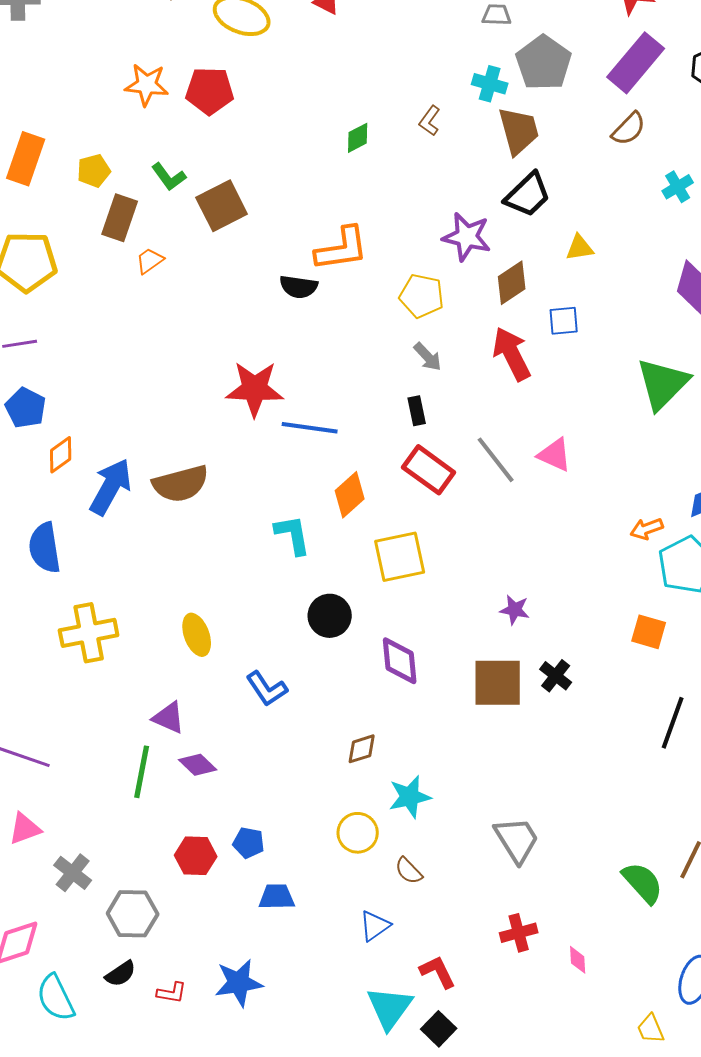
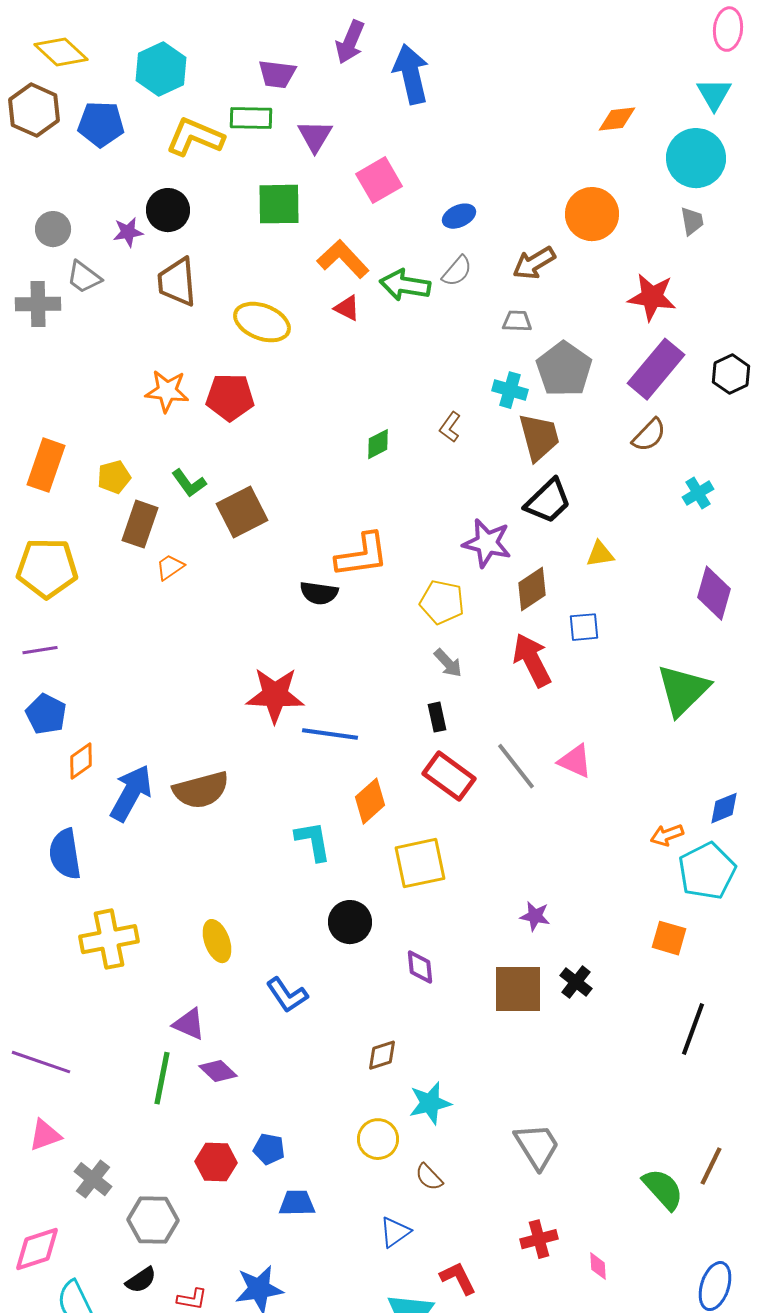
purple diamond: (400, 661) -> (420, 967), size x0.7

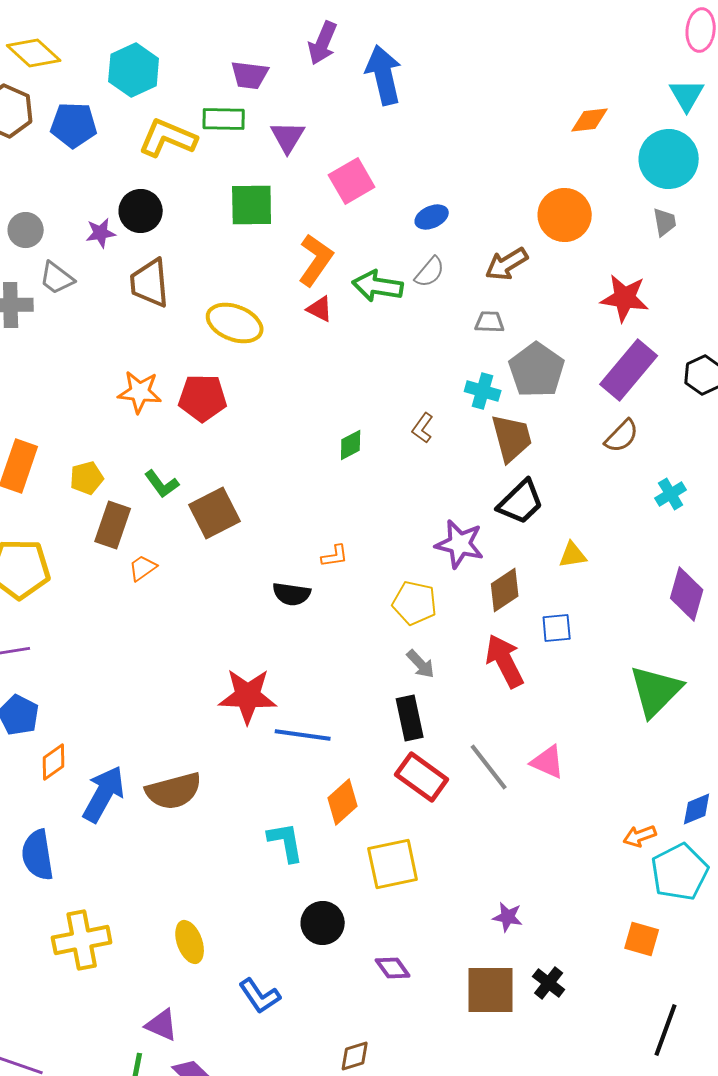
orange L-shape: (343, 259) -> (316, 260), turned 78
orange L-shape: (362, 555) -> (335, 556), size x0.5
black rectangle: (437, 717) -> (410, 718), size x1.5
purple diamond: (420, 967) -> (393, 968), turned -30

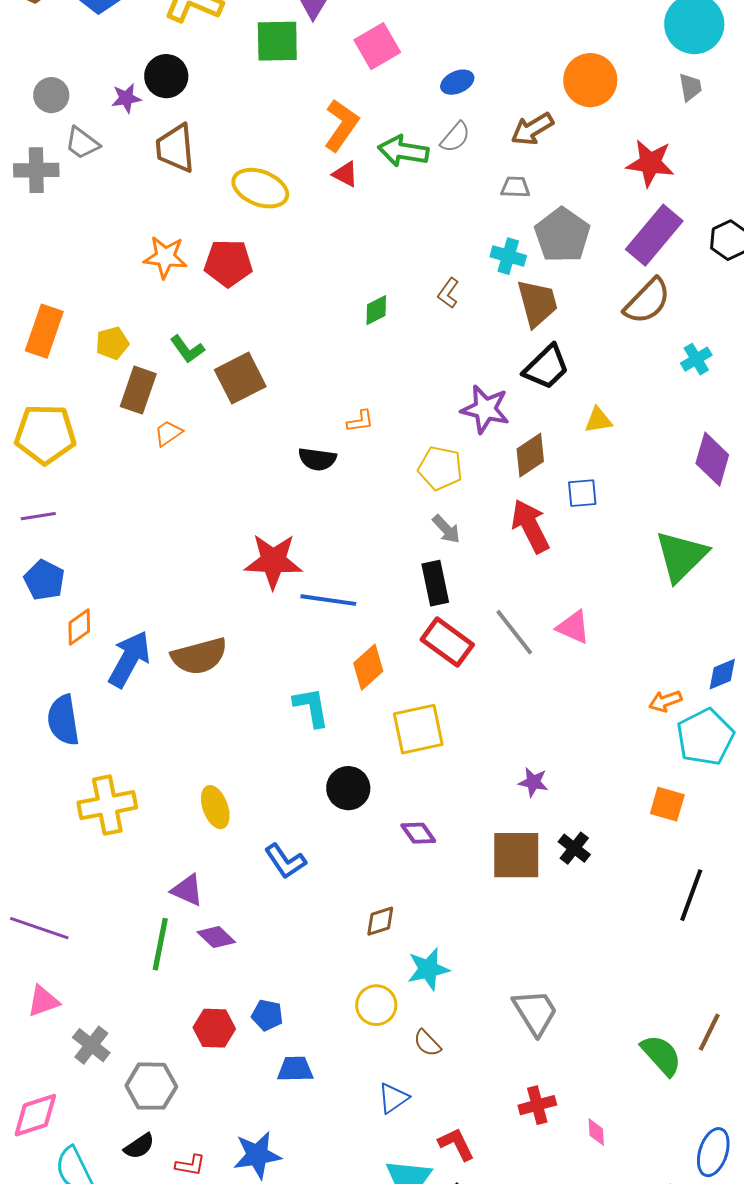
green square: (252, 205) -> (277, 41), moved
brown semicircle: (622, 436) -> (647, 301), size x1.4

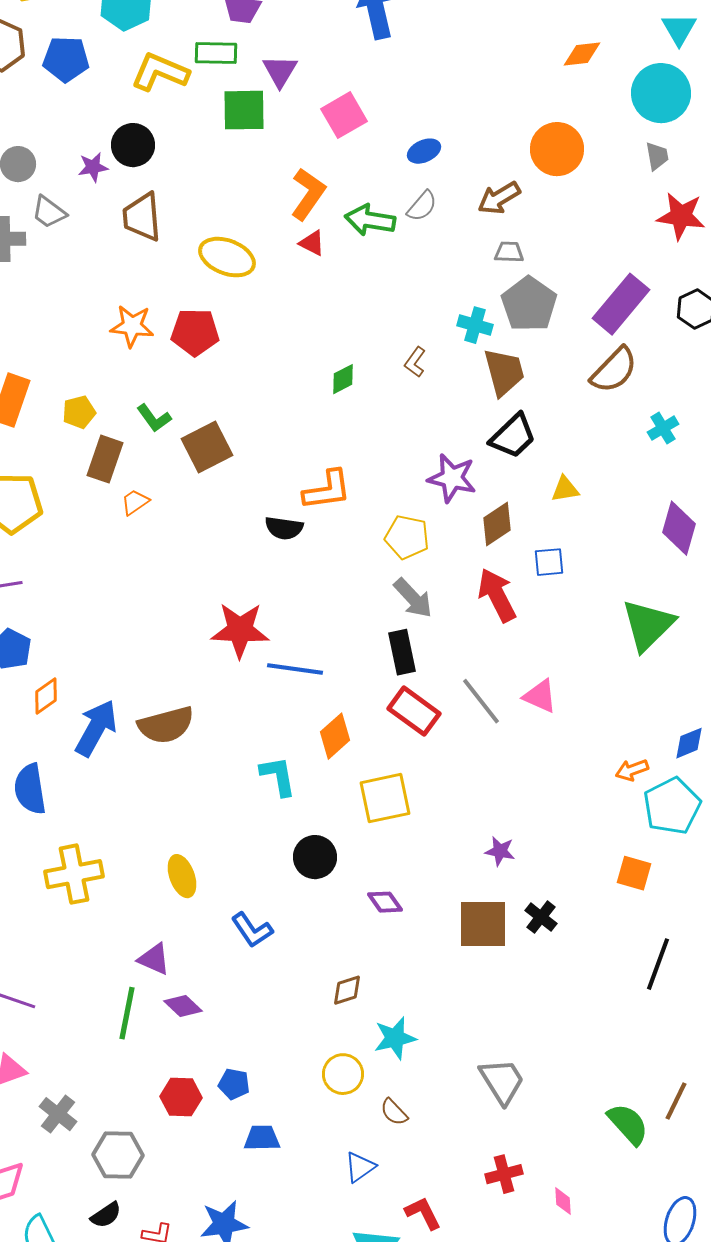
red star: (650, 163) -> (681, 216), moved
gray trapezoid: (515, 187) -> (509, 252), moved
orange L-shape: (360, 421) -> (327, 490), size x1.8
gray arrow: (446, 529) -> (413, 598), size x1.4

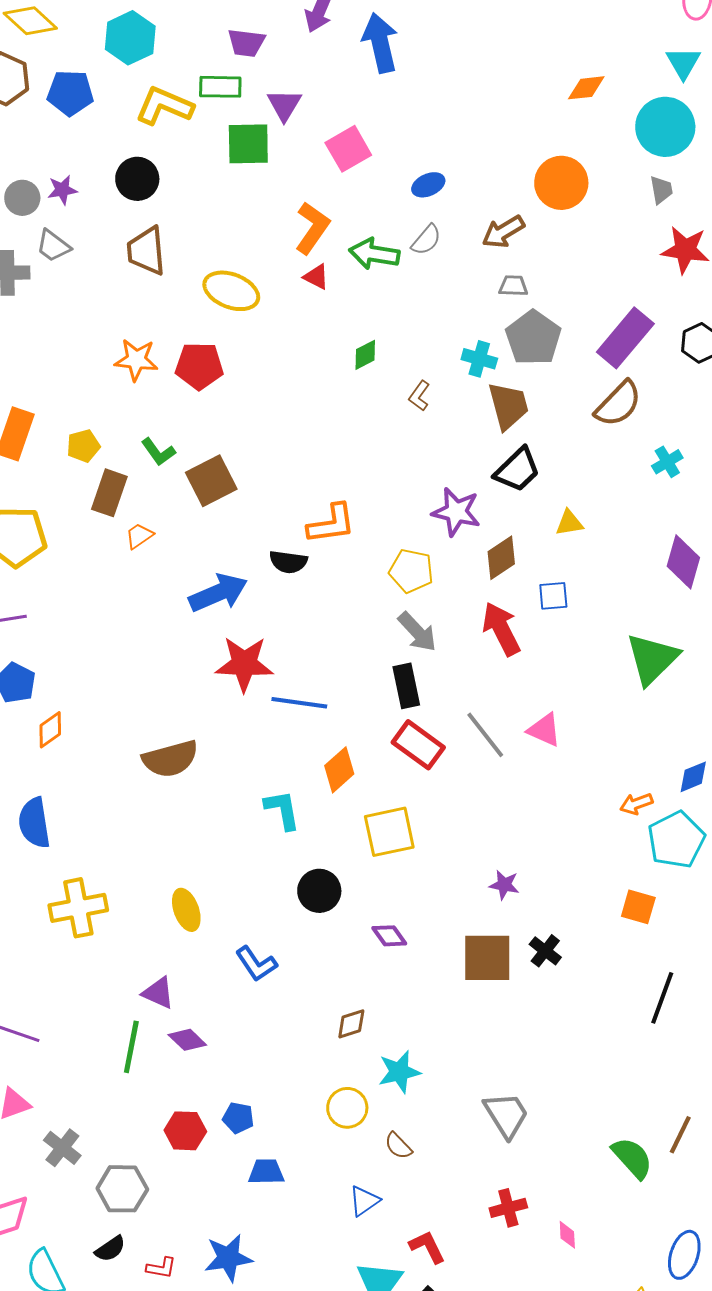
purple star: (93, 167) -> (62, 190), moved
green diamond: (343, 379) -> (365, 355), moved
blue arrow: (96, 728) -> (218, 593), moved, turned 38

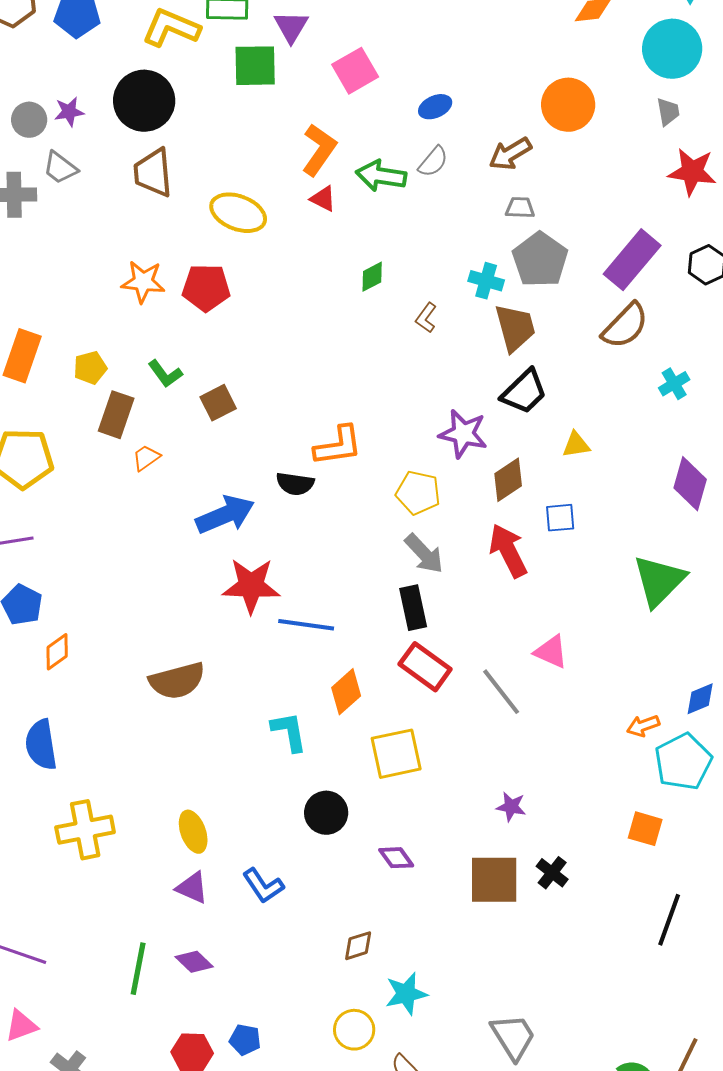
black circle: (137, 179) -> (144, 101), size x1.4
brown square: (211, 481) -> (218, 403), size x0.7
gray line: (485, 735) -> (501, 692), moved
purple triangle: (158, 993) -> (192, 888), moved

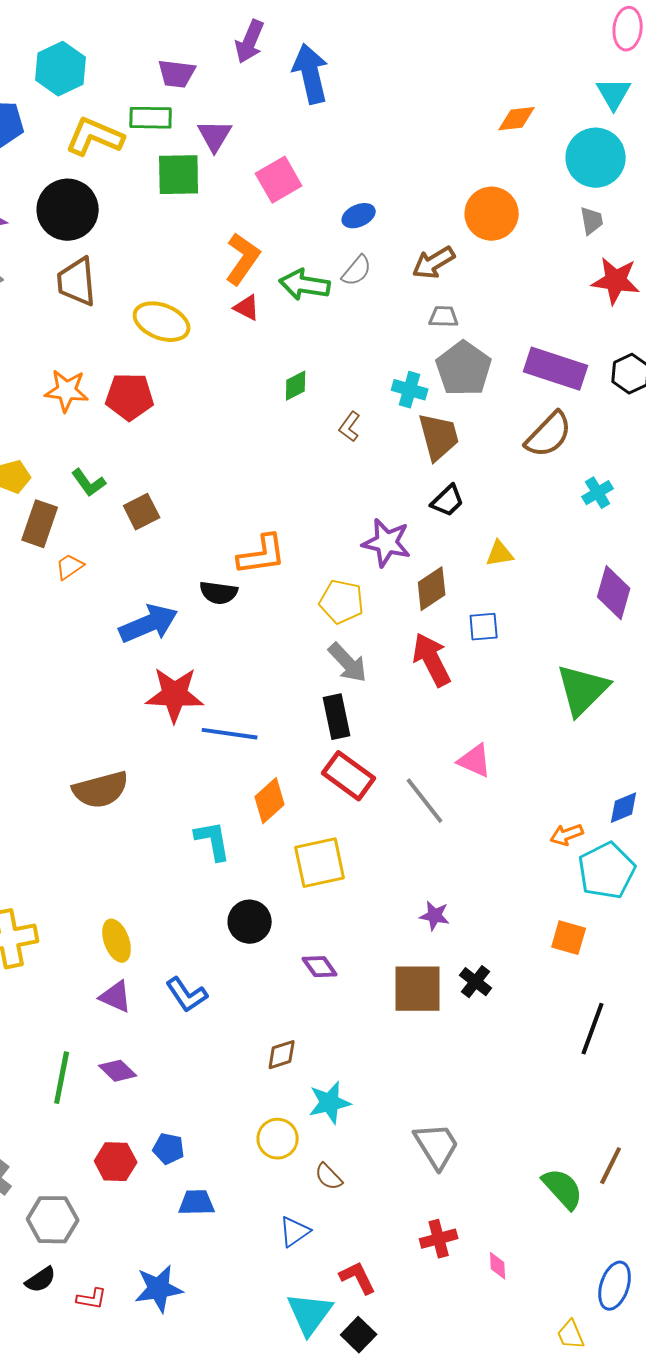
purple rectangle: (632, 260) -> (556, 369), turned 68
black trapezoid: (524, 392) -> (448, 501), size x0.7

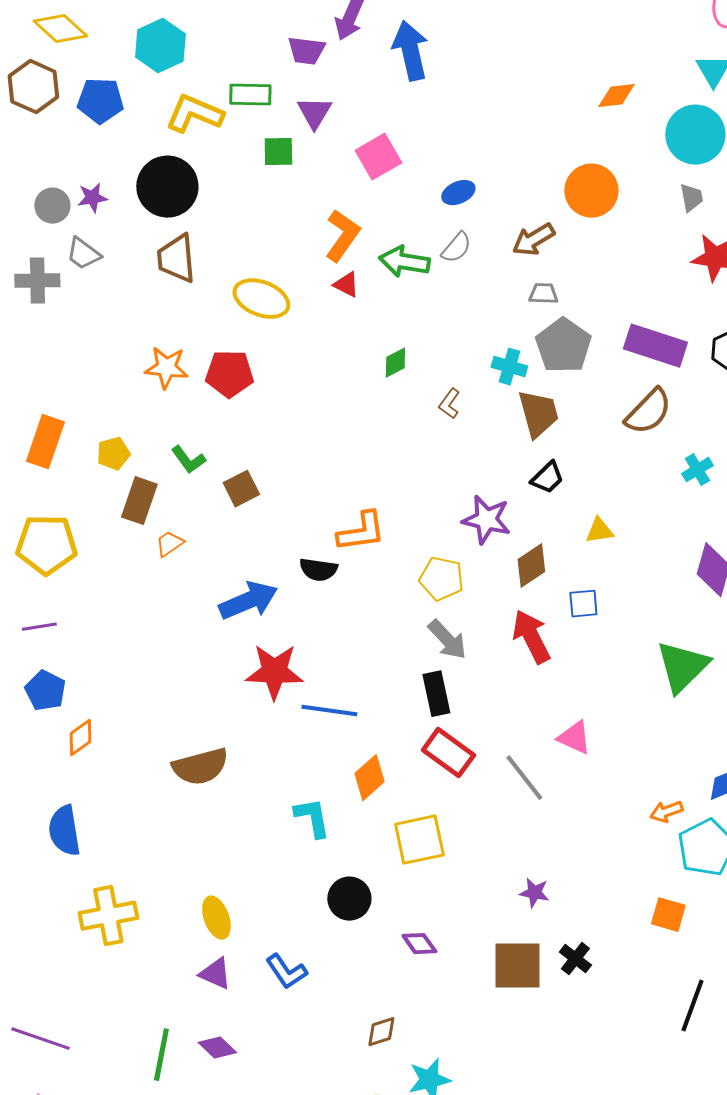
purple trapezoid: (177, 74) -> (306, 51), moved
green square: (179, 175) -> (278, 152), size x0.7

